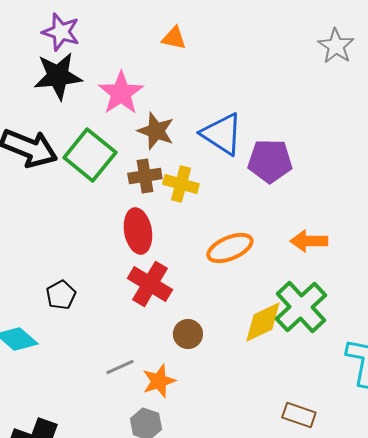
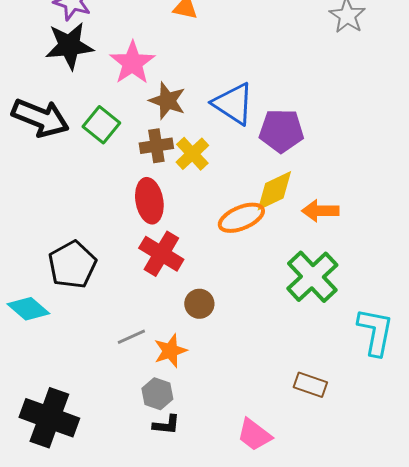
green square: (90, 155) -> (101, 125), size x0.7
yellow cross: (181, 184) -> (192, 154), turned 32
black pentagon: (61, 295) -> (72, 265), size x1.6
yellow diamond: (263, 322) -> (274, 191), moved

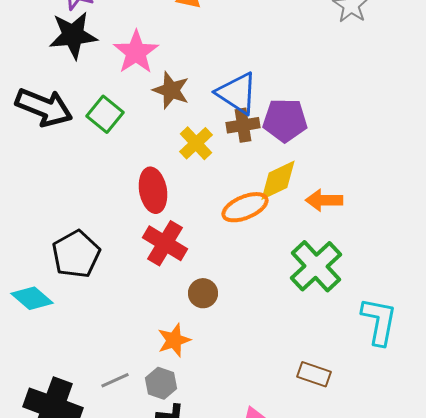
brown cross: (156, 146) -> (243, 125), moved
gray line: (131, 337) -> (115, 380), moved

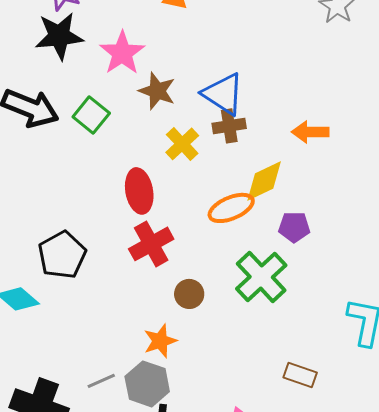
purple pentagon: (285, 120) -> (294, 227), moved, size x0.7
orange arrow: (324, 200) -> (310, 132), moved
red cross: (165, 243) -> (151, 244), turned 30
green cross: (316, 266) -> (261, 277), moved
gray hexagon: (161, 383) -> (147, 384), size x1.4

